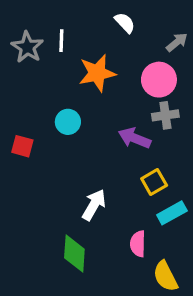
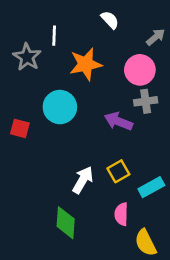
gray star: (27, 47) -> (27, 57), moved
cyan circle: (68, 122) -> (60, 107), size x1.5
yellow square: (154, 182) -> (118, 171), moved

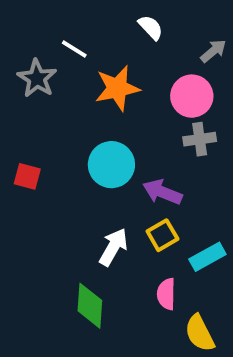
white line: (54, 36) -> (74, 49), turned -60
cyan circle: (60, 107) -> (111, 165), moved
purple arrow: (118, 121) -> (162, 192), moved

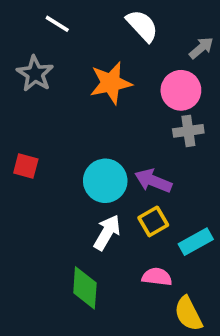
white semicircle: (151, 27) -> (142, 26), size x1.4
white line: (74, 49) -> (57, 24), moved
cyan circle: (111, 165) -> (105, 181), moved
pink semicircle: (166, 294) -> (157, 277), turned 96

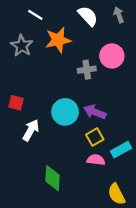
gray arrow: (201, 48) -> (119, 15), moved, turned -70
orange star: (111, 83) -> (58, 40), moved
gray cross: (188, 131) -> (87, 70), moved
white arrow: (107, 232) -> (31, 130), moved
pink semicircle: (157, 277) -> (96, 160), moved

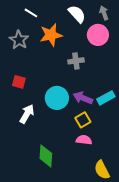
pink circle: (112, 56) -> (98, 35), moved
red square: (16, 103) -> (19, 82), moved
cyan rectangle: (121, 150) -> (106, 98), moved

